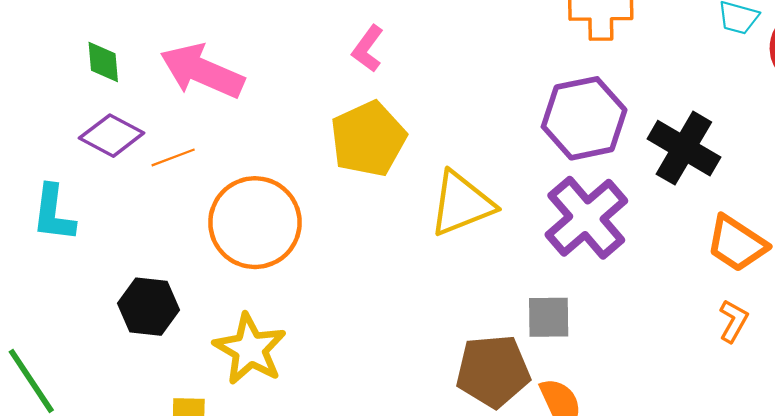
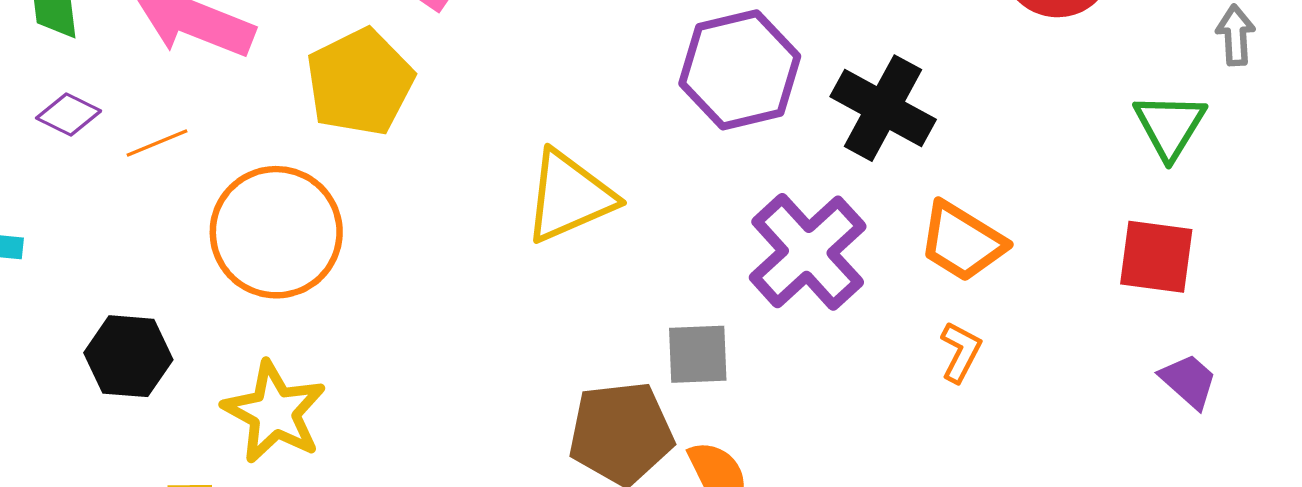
purple diamond: (112, 136) -> (69, 114), size x0.7
yellow pentagon: (368, 139) -> (360, 82), moved
purple cross: (586, 218) -> (808, 252), moved

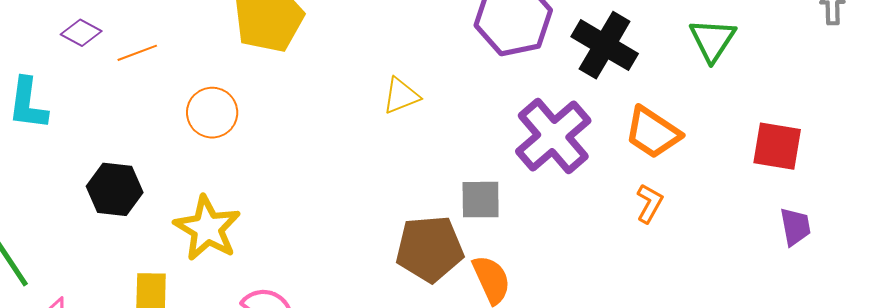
green triangle: (1170, 126) -> (712, 40), moved
yellow triangle: (569, 197) -> (401, 96), size x0.6
orange circle: (276, 232) -> (212, 113), size x0.6
purple trapezoid: (1189, 381) -> (795, 227), turned 36

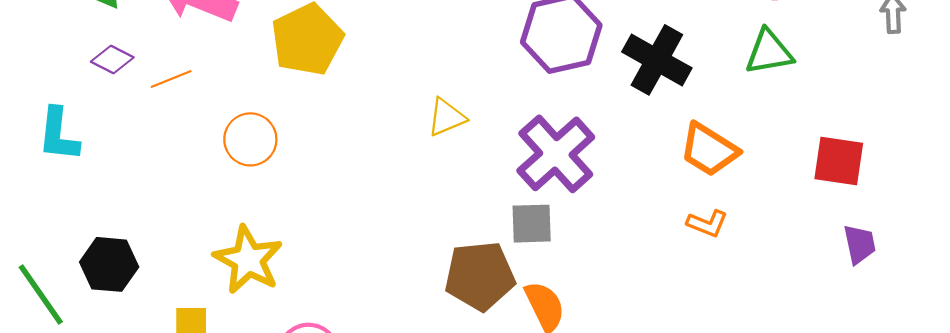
green triangle: (712, 40) -> (769, 52), turned 48
purple cross: (553, 136) -> (556, 154), moved
black hexagon: (115, 189) -> (109, 264), moved
orange L-shape: (649, 203) -> (707, 223), turned 84

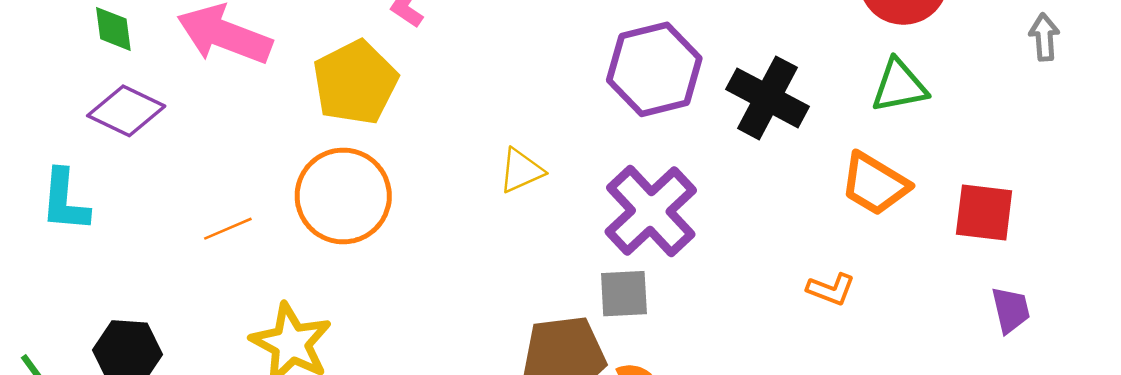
purple diamond: (112, 59) -> (126, 111), size x1.5
orange line: (171, 79) -> (228, 229), moved
orange circle: (250, 139) -> (343, 196), moved, size x1.5
orange trapezoid: (709, 150) -> (875, 184), moved

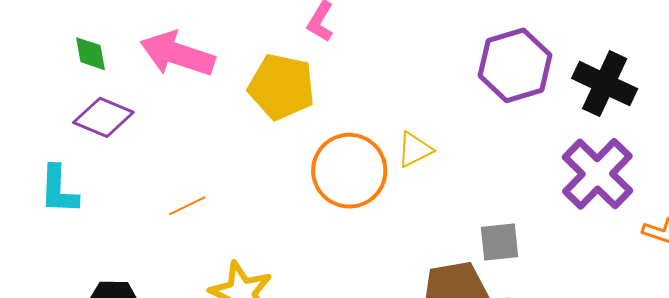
yellow pentagon: (355, 83) -> (282, 87), turned -30
orange circle: (343, 196) -> (349, 171), moved
purple cross: (651, 211) -> (597, 174), moved

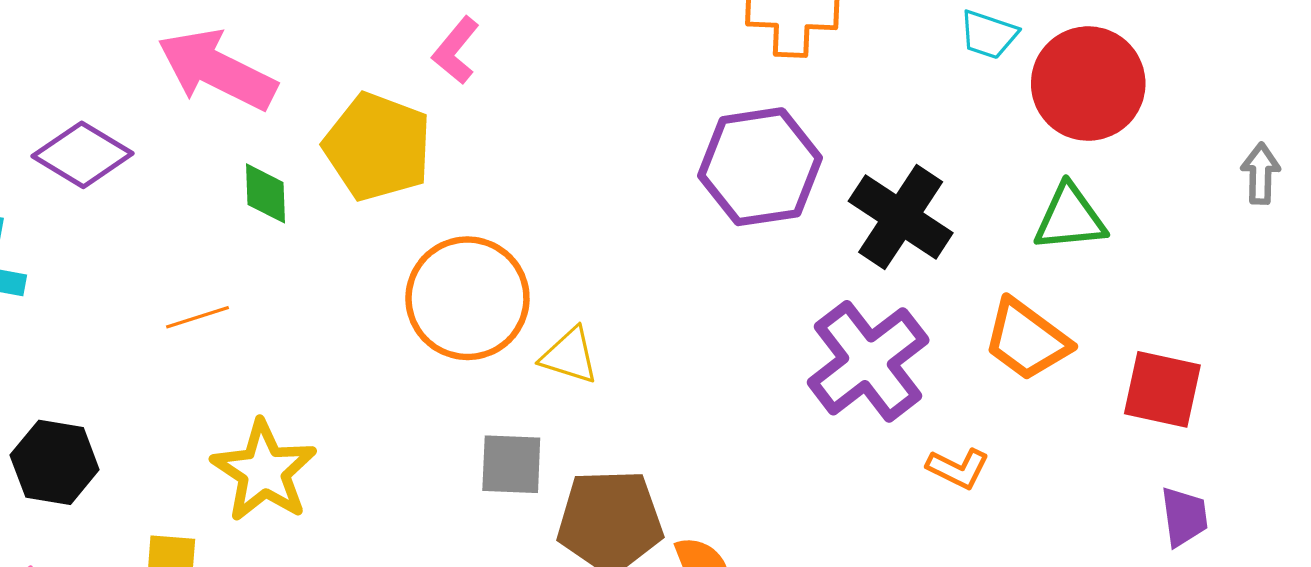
green diamond: (90, 54) -> (266, 193), moved
yellow triangle: (415, 150) -> (570, 356), moved, turned 36
gray square: (500, 242) -> (511, 464), moved

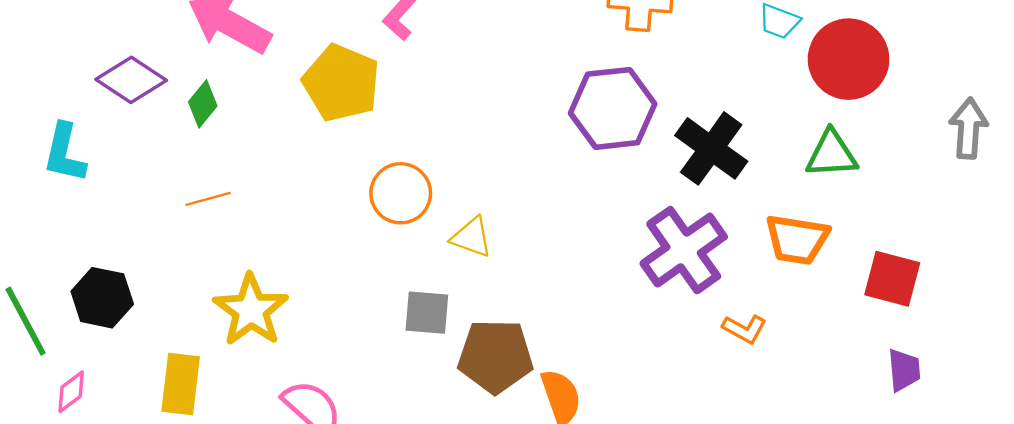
gray arrow: (1261, 174) -> (968, 128), size x1.4
green diamond: (266, 193) -> (203, 104), moved, turned 39
orange circle: (467, 298) -> (401, 193), size x0.7
orange trapezoid: (1027, 340) -> (797, 239), turned -30

